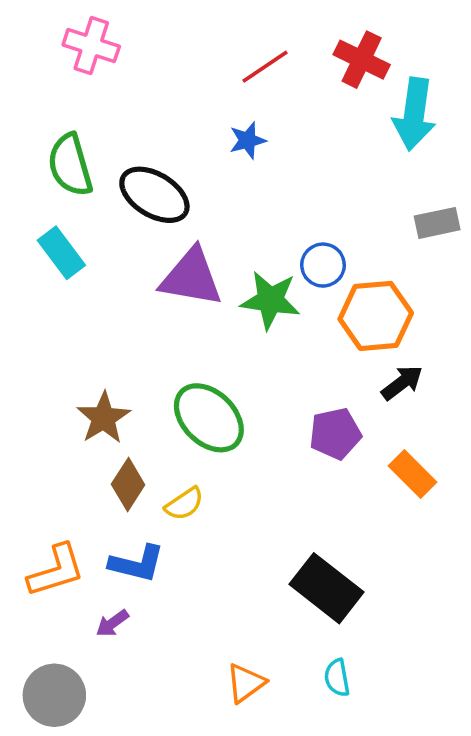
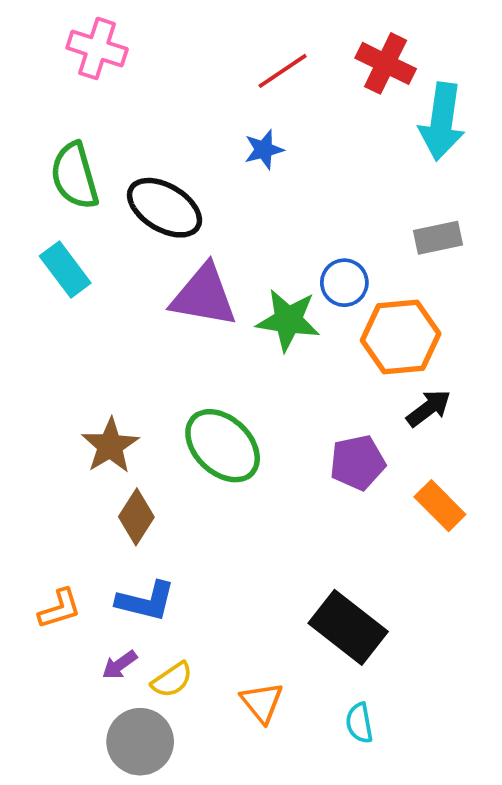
gray rectangle: (437, 223) -> (438, 238), moved
yellow semicircle: (184, 504) -> (172, 680), moved
orange L-shape: (56, 571) -> (60, 609), size x0.7
orange triangle: (246, 683) -> (262, 702), moved, turned -33
gray circle: (54, 695) -> (140, 742), moved

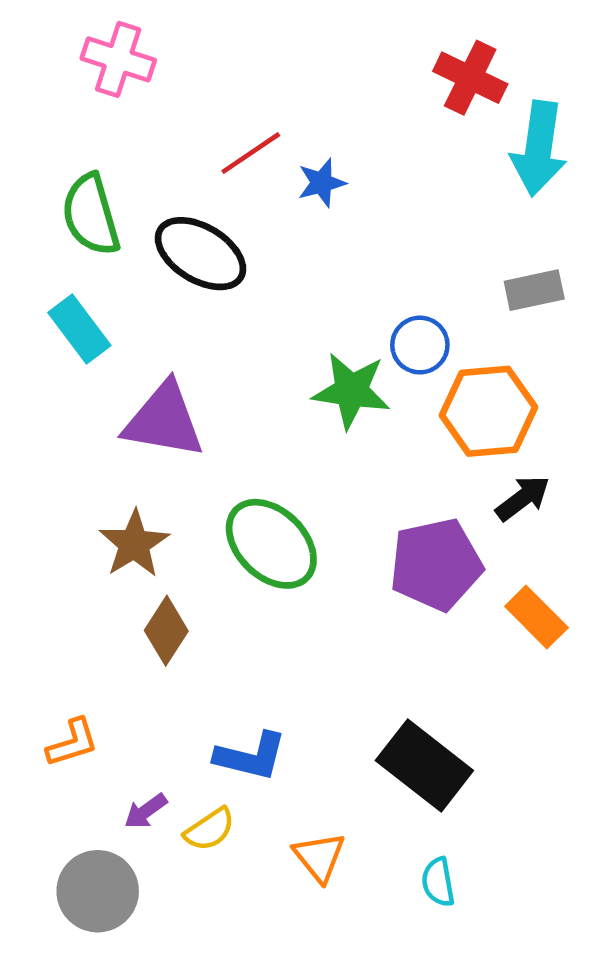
red line: (283, 71) -> (251, 153), moved
purple triangle: (204, 296) -> (164, 420), moved
purple pentagon: (357, 463) -> (436, 564), size x1.4
blue L-shape: (146, 601) -> (251, 756), moved
gray circle: (140, 742) -> (98, 891), moved

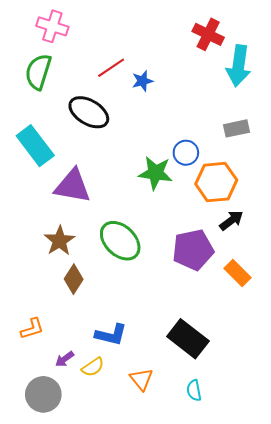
green semicircle: (91, 215) -> (38, 72), moved, turned 33
cyan rectangle: (79, 329) -> (35, 146), size x1.4

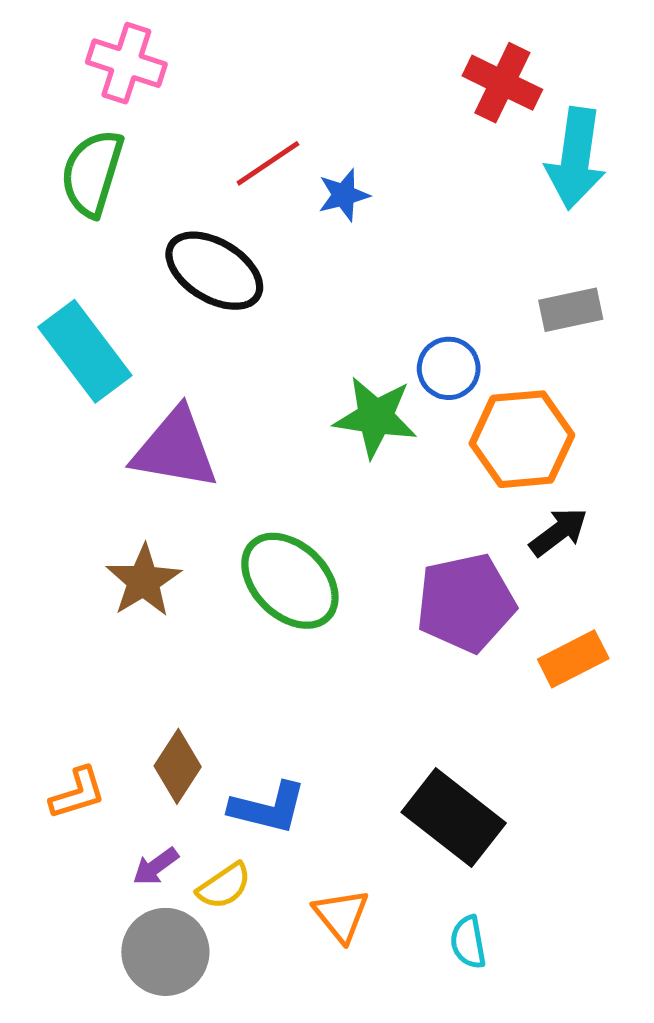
orange rectangle: (237, 273) -> (573, 659), turned -72
brown diamond: (74, 279) -> (178, 766), moved
gray circle: (43, 394) -> (165, 952), moved

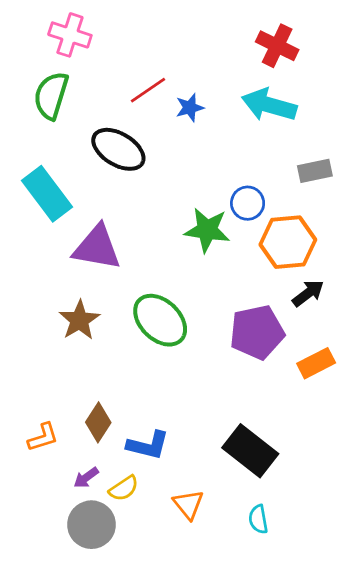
cyan arrow: (576, 158) -> (269, 105), moved, turned 98

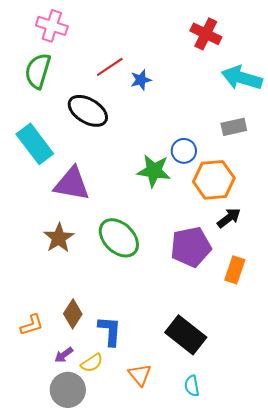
cyan arrow: (269, 105) -> (242, 78), moved
orange rectangle: (316, 363) -> (235, 270), turned -44
blue L-shape: (148, 445) -> (110, 331), turned -100

